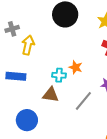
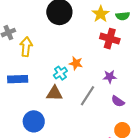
cyan cross: (59, 75) -> (60, 73), turned -32

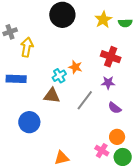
red cross: (110, 39) -> (111, 57), moved

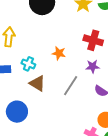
cyan cross: (59, 76) -> (28, 64), moved, turned -32
brown triangle: (52, 96) -> (37, 83), turned 30

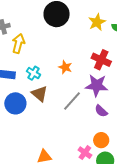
purple star: (93, 66) -> (97, 85), size x1.6
blue circle: (17, 112) -> (15, 103), moved

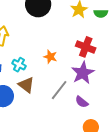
purple star: (97, 85) -> (83, 73), turned -30
purple semicircle: (101, 111) -> (82, 102), moved

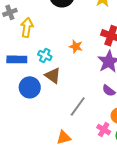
gray line: (59, 90) -> (78, 107), moved

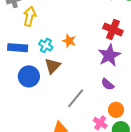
orange star: (76, 47) -> (69, 41), moved
brown triangle: (53, 75) -> (53, 66), turned 36

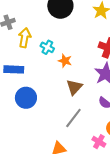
cyan cross: (46, 45) -> (47, 47), moved
brown triangle: (53, 66) -> (74, 87), moved

